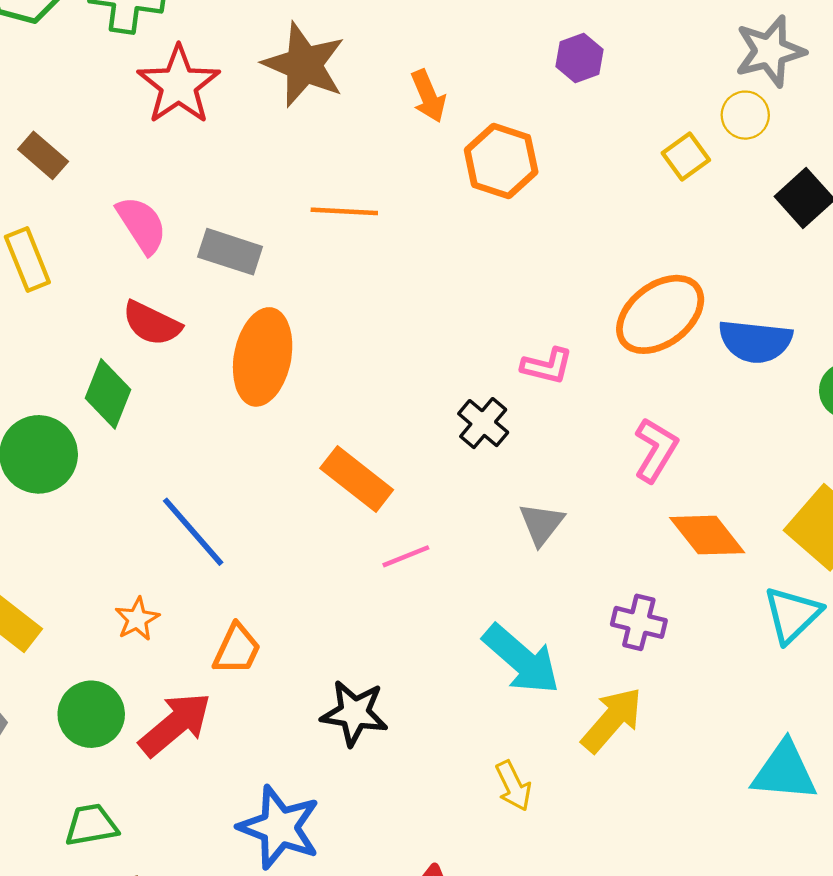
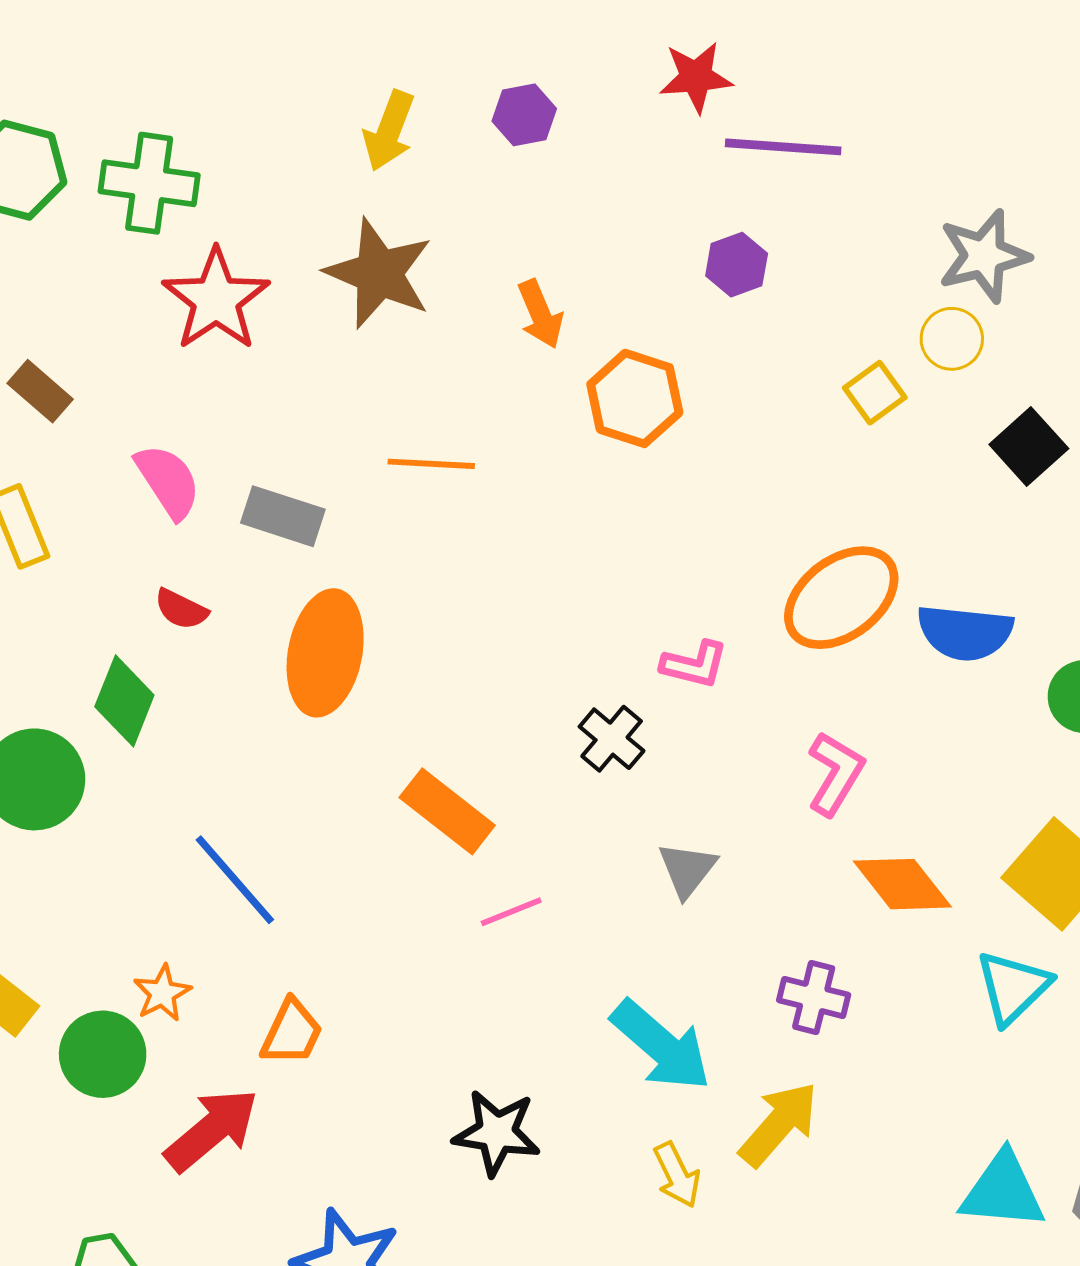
red semicircle: (152, 323) -> (181, 609), size x0.7
black star: (354, 713) -> (497, 1133), moved
green circle: (91, 714) -> (103, 1054), moved
yellow arrow: (513, 786) -> (677, 1175), moved

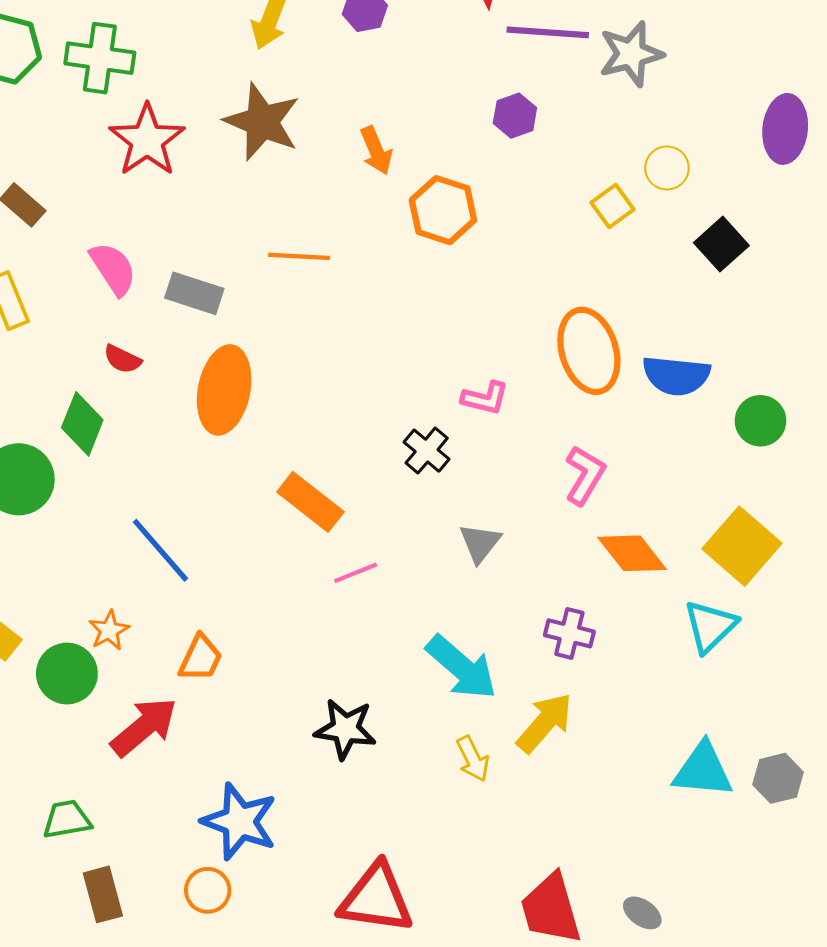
gray star: (984, 256) -> (631, 54), moved
orange ellipse: (841, 598) -> (589, 351), turned -70

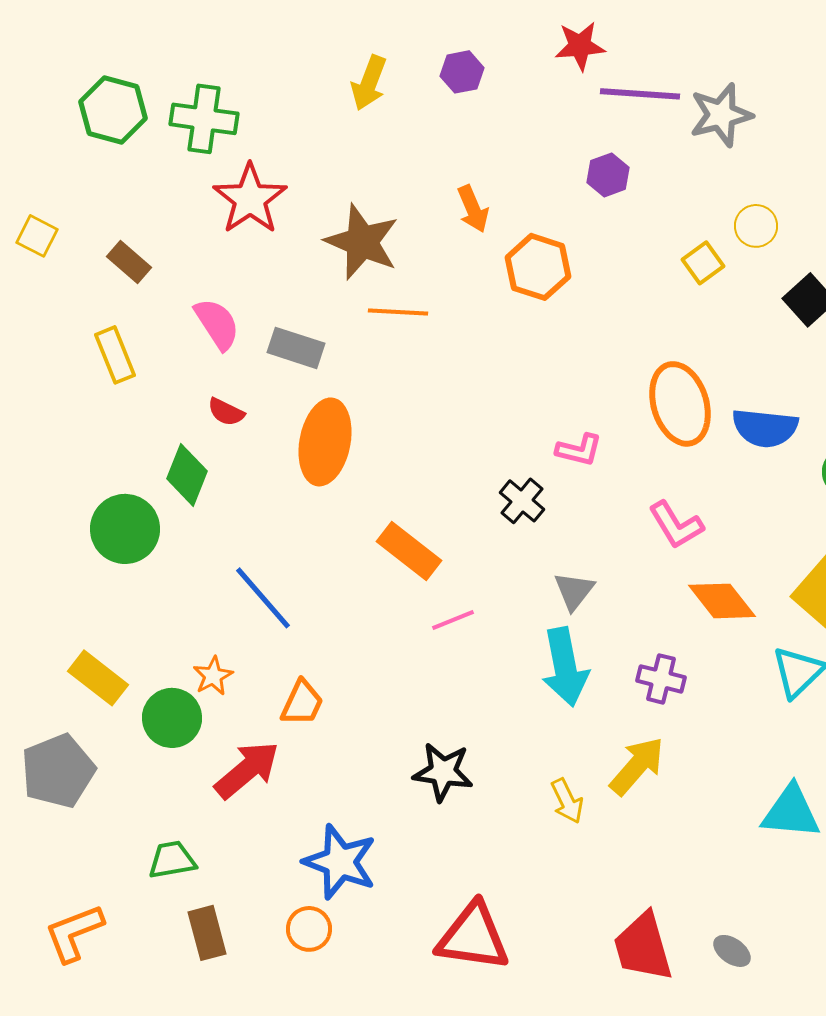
brown star: (262, 122) -> (362, 242), moved
pink L-shape: (585, 475) -> (676, 525), turned 118
cyan arrow: (461, 667) -> (565, 667), moved, turned 38

